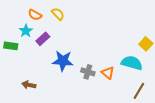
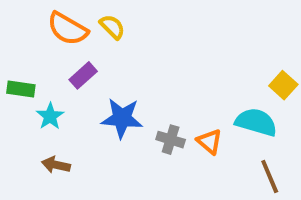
orange semicircle: (35, 15) -> (68, 29), size x1.5
cyan star: (26, 31) -> (50, 116), moved
brown line: (139, 91) -> (270, 177), turned -54

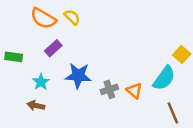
cyan star: (50, 116) -> (41, 82), moved
cyan semicircle: (256, 122) -> (164, 78), turned 110
gray cross: (171, 140) -> (109, 89), turned -35

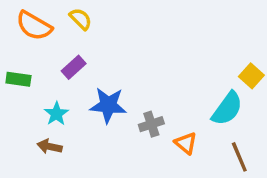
yellow semicircle: (72, 17) -> (81, 19), moved
orange semicircle: (43, 18) -> (34, 26), moved
orange triangle: (134, 91) -> (186, 143), moved

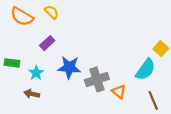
green rectangle: (18, 79) -> (12, 63), moved
gray cross: (151, 124) -> (97, 79), size x1.5

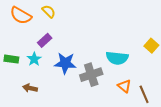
cyan semicircle: (145, 70) -> (117, 58), moved, turned 60
cyan star: (36, 73) -> (34, 59), moved
orange triangle: (119, 92) -> (124, 86), moved

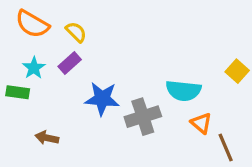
yellow semicircle: (49, 11) -> (76, 32), moved
cyan star: (34, 59) -> (34, 68), moved
orange triangle: (124, 86) -> (201, 123), moved

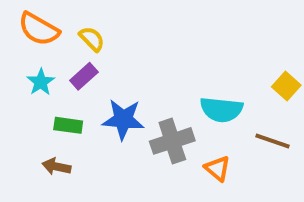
green rectangle: (18, 92) -> (68, 125), moved
orange triangle: (201, 123) -> (217, 168), moved
brown line: (226, 147) -> (272, 141), moved, turned -48

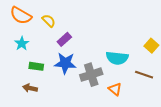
purple rectangle: (84, 76) -> (64, 39), moved

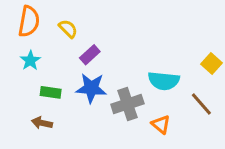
orange semicircle: (21, 16) -> (29, 21), turned -110
brown line: (144, 75) -> (201, 104), turned 30

